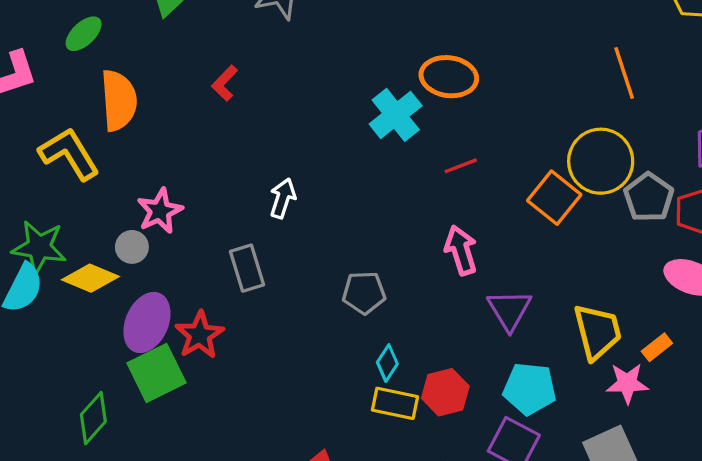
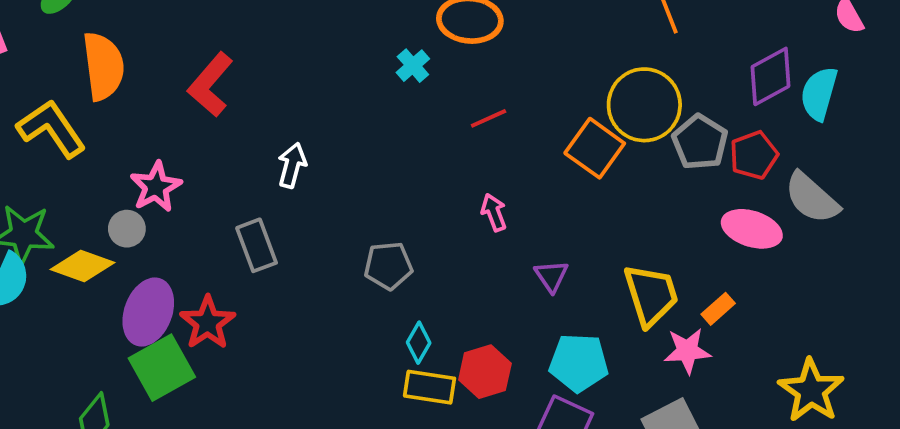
red L-shape: (225, 83) -> (210, 85), moved, size x1.6
cyan cross: (396, 115) -> (413, 66), size x0.6
pink arrow: (461, 250) -> (494, 212), size x0.7
purple triangle: (509, 310) -> (551, 276), size x0.7

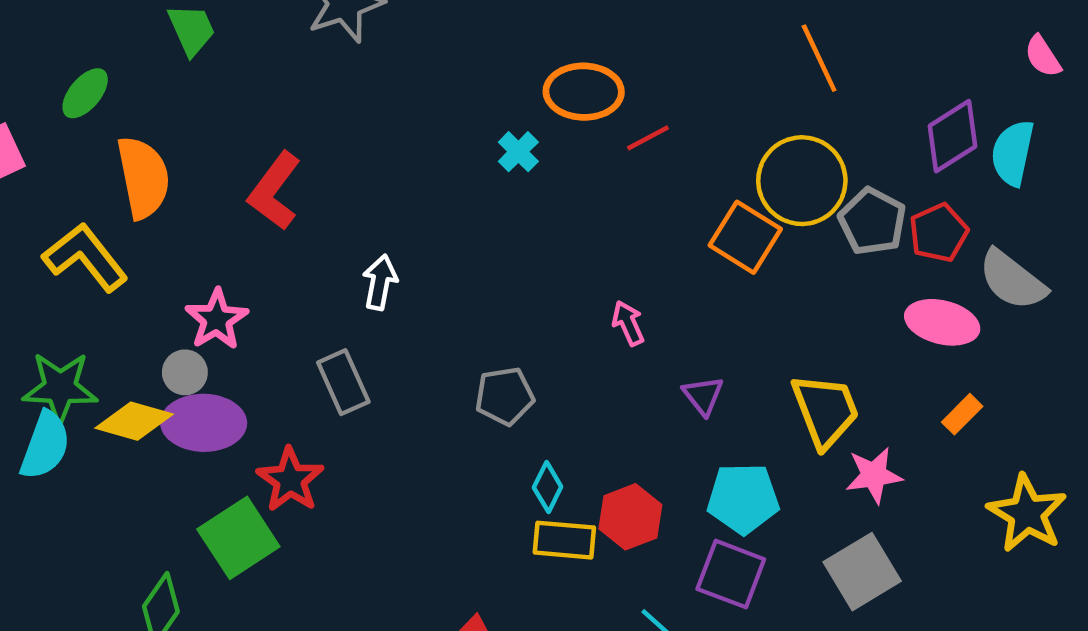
red line: (489, 118) -> (648, 138), moved
orange rectangle: (718, 309) -> (962, 414), moved
purple ellipse: (148, 312) -> (204, 423), moved, turned 74

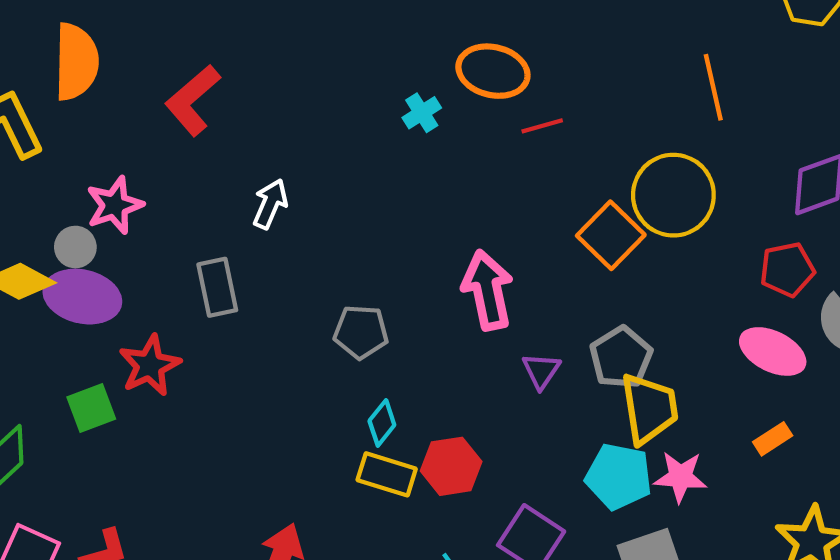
gray pentagon: (872, 221) -> (621, 357), moved
pink arrow: (628, 323) -> (488, 290), size x1.8
cyan pentagon: (743, 498) -> (619, 476), moved
green square: (238, 538) -> (91, 408), size x0.7

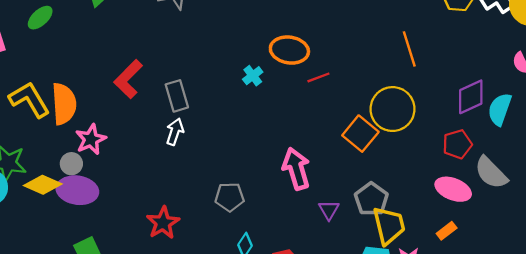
orange semicircle: (76, 62) -> (64, 104), moved
gray rectangle: (217, 287) -> (177, 96), moved
red star: (150, 365) -> (163, 223), moved
orange rectangle: (773, 439) -> (447, 231), moved

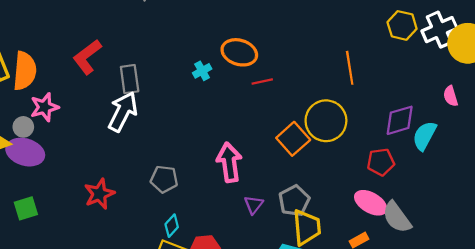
white arrow: (175, 132) -> (123, 112), size x1.6
gray semicircle: (491, 173) -> (397, 217), moved

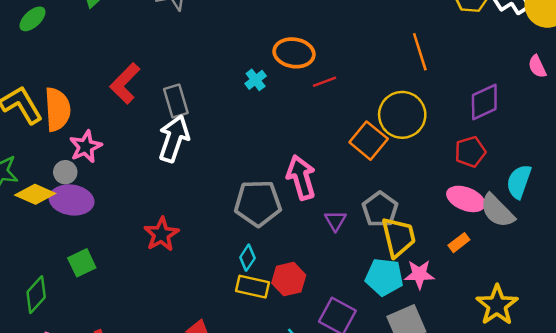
cyan semicircle: (424, 136) -> (519, 182), moved
gray pentagon: (164, 179) -> (258, 203), moved, size x1.5

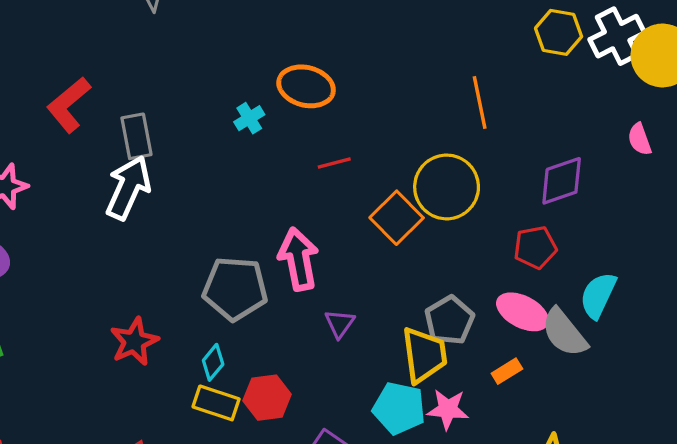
red line: (325, 82) -> (334, 163), moved
gray pentagon: (380, 209) -> (449, 320), moved
red star: (161, 234) -> (134, 342), moved

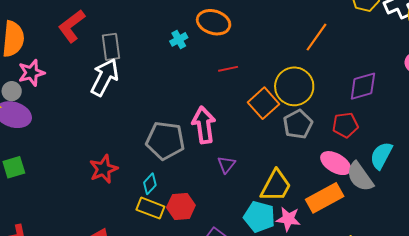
orange line: (480, 102) -> (316, 37), turned 44
gray pentagon: (449, 320) -> (298, 124), moved
yellow trapezoid: (424, 355) -> (276, 186), turned 33
orange rectangle: (507, 371) -> (325, 198), size x2.0

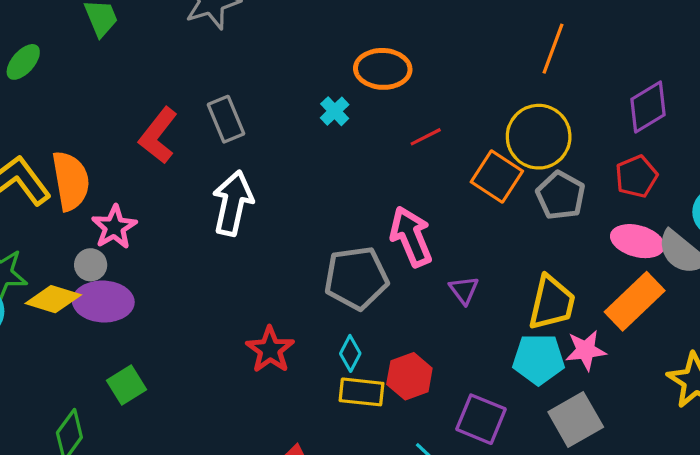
gray rectangle: (111, 47) -> (226, 119), moved

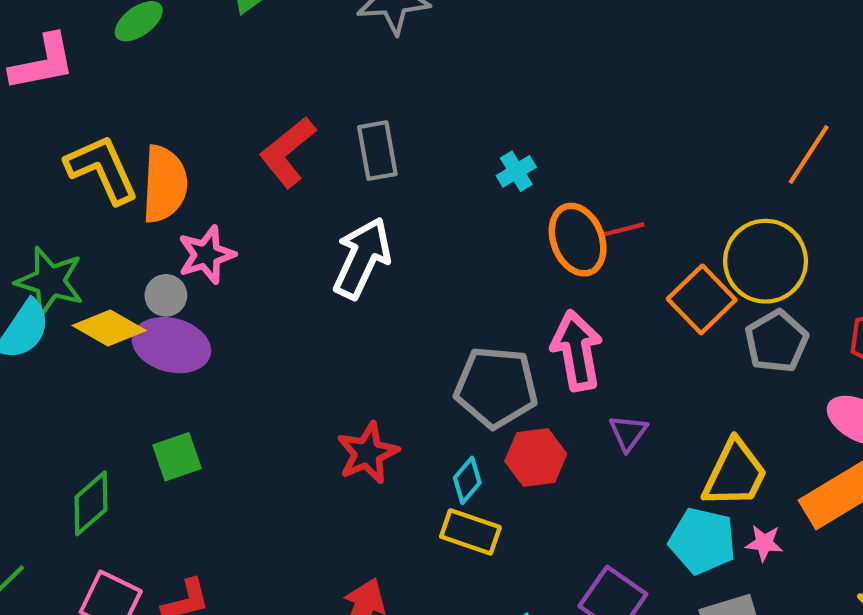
orange ellipse: (383, 69) -> (578, 240), moved, turned 54
pink star: (586, 350) -> (764, 543), size x0.7
red hexagon: (409, 376) -> (536, 457), moved

